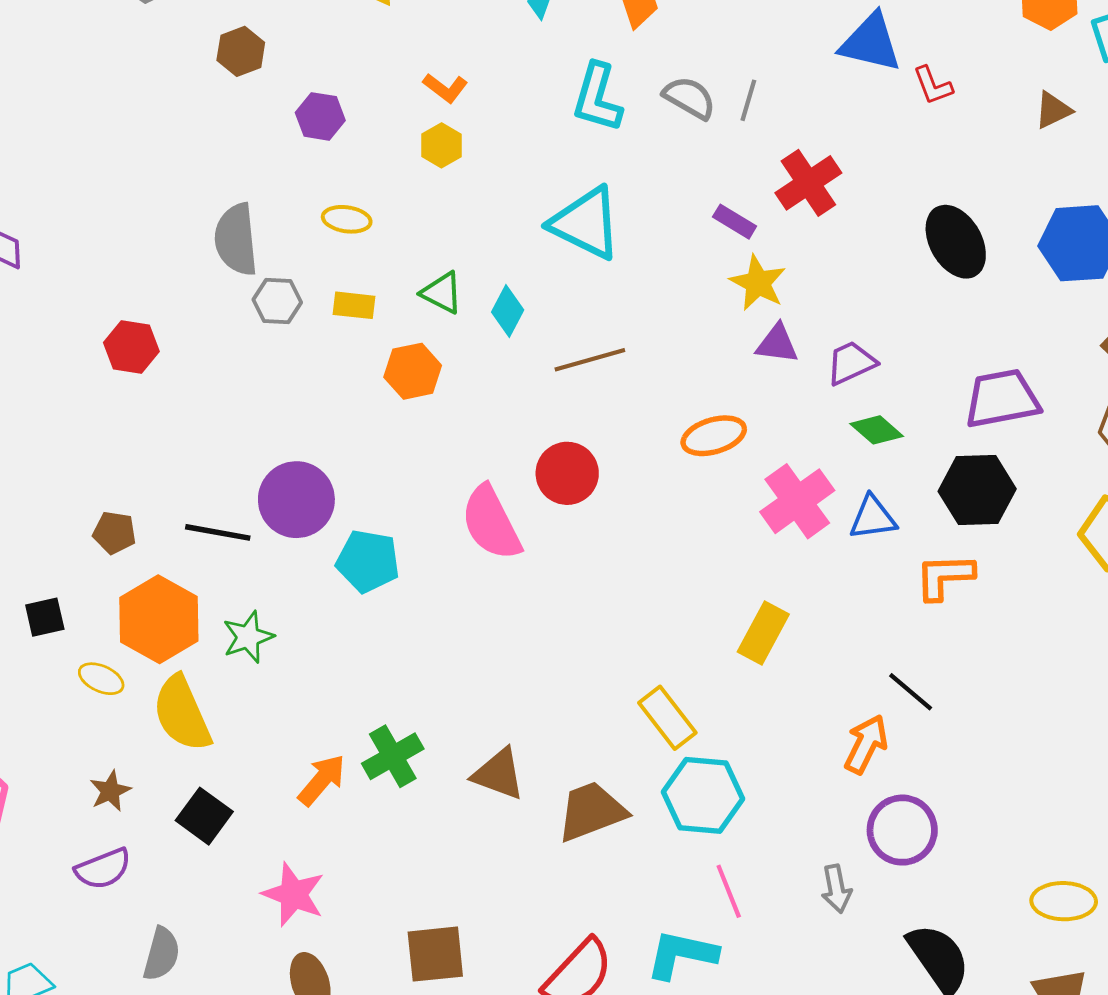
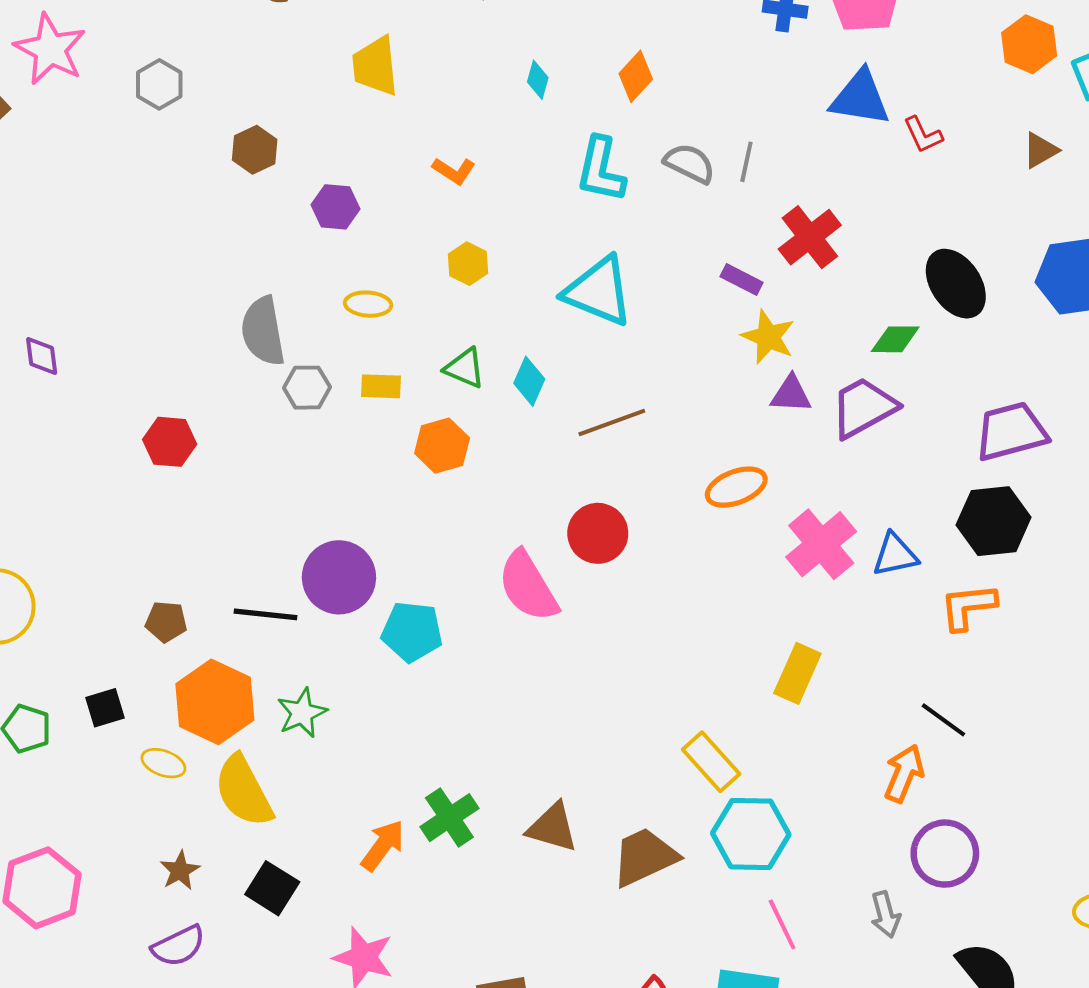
yellow hexagon: (441, 145) -> (468, 264), moved
purple trapezoid: (851, 363) -> (863, 407), size x1.4
green diamond: (877, 430) -> (895, 339), moved, turned -36

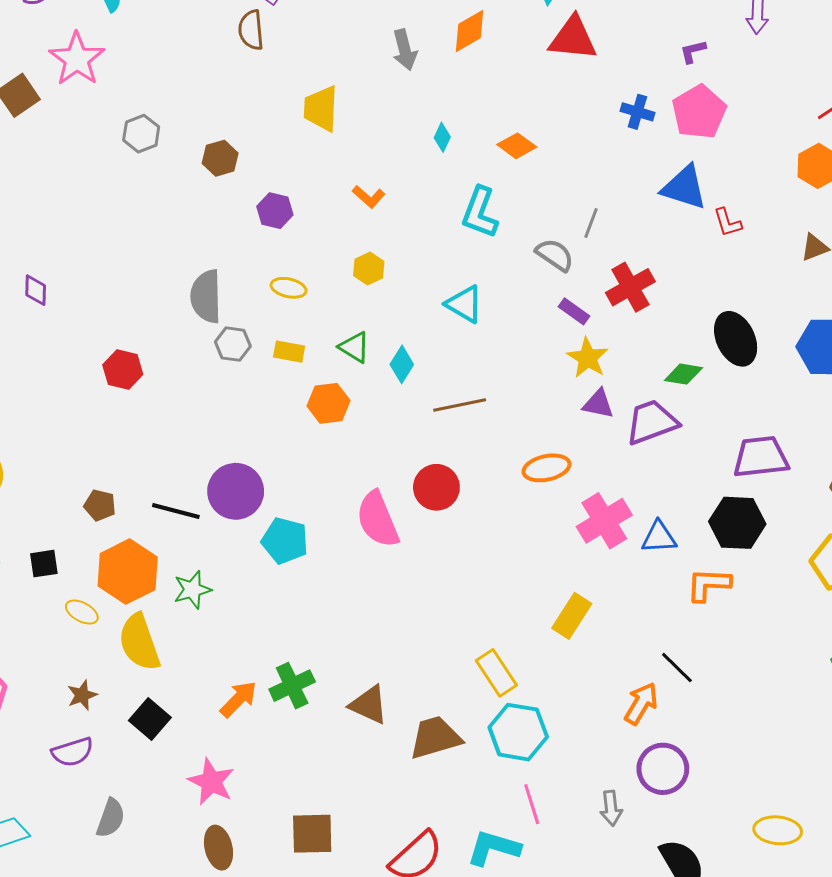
orange diamond: (636, 76) -> (517, 146), turned 75
gray hexagon: (159, 84) -> (141, 134), moved
gray semicircle: (690, 163) -> (555, 255), moved
cyan triangle: (598, 291) -> (464, 304), size x0.7

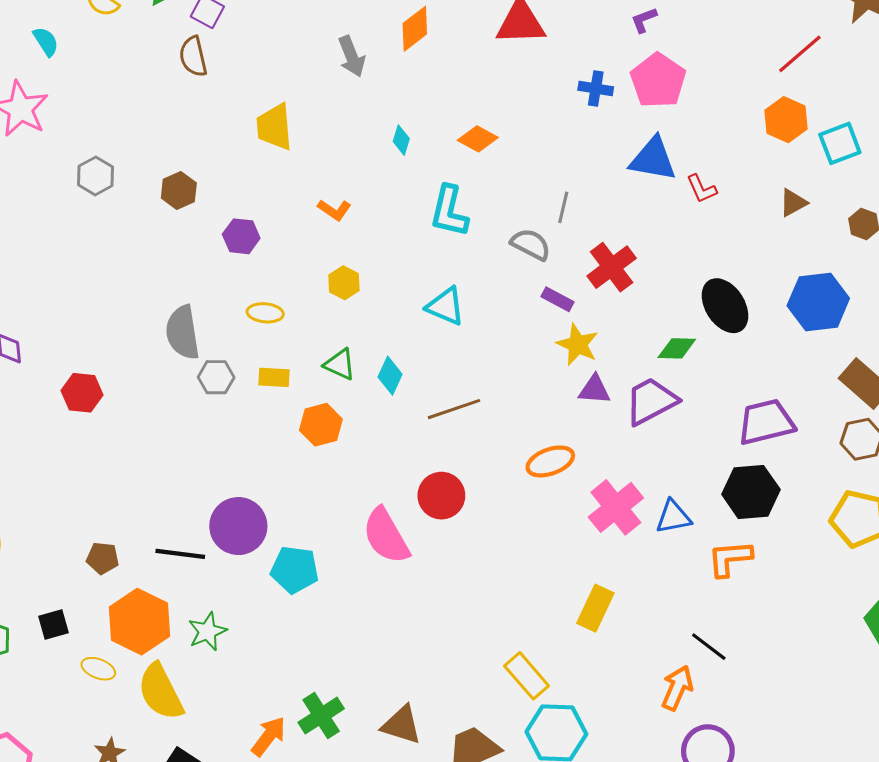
red hexagon: (123, 370) -> (82, 393), moved

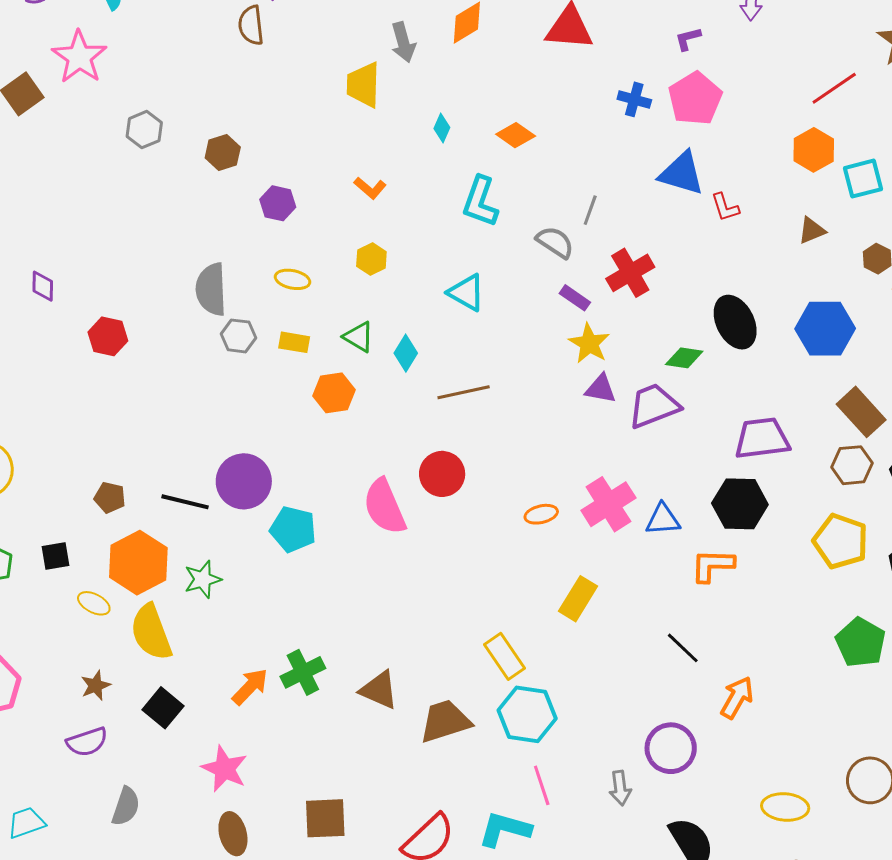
yellow trapezoid: (274, 127) -> (363, 85), moved
orange ellipse: (550, 461) -> (541, 514), moved, size x0.7
orange arrow: (677, 688) -> (737, 698), moved

